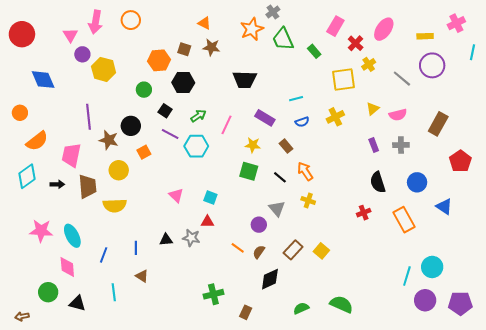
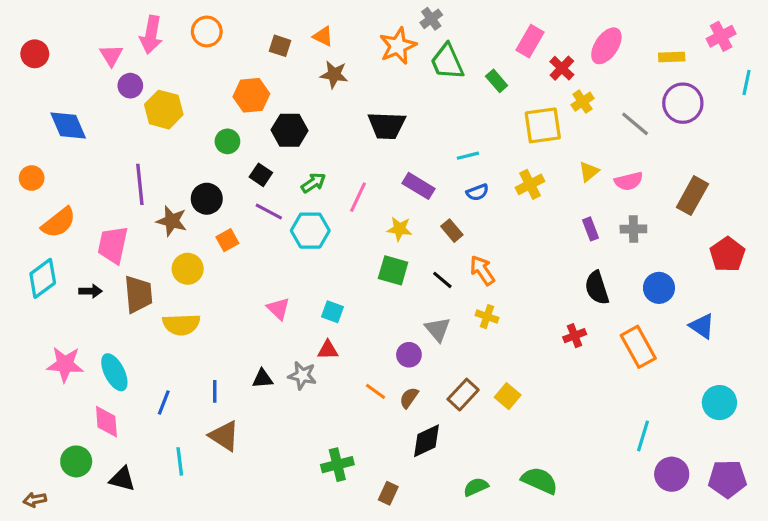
red circle: (22, 34) -> (35, 54), size x0.7
brown square: (184, 49) -> (280, 46), moved
cyan circle: (432, 267) -> (719, 403), moved
brown triangle: (142, 276) -> (224, 436), size x1.5

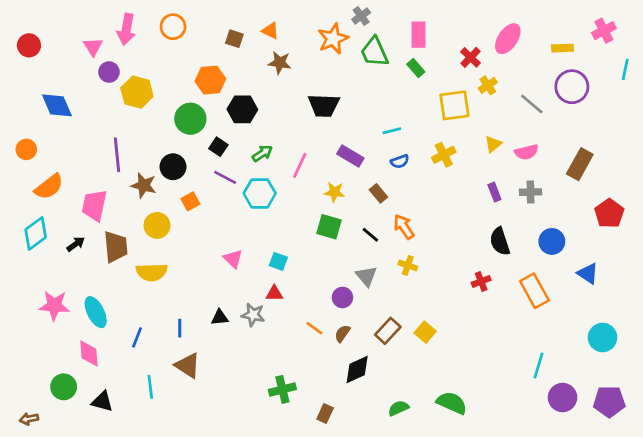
pink rectangle: (530, 41) -> (418, 35), moved, turned -30
green circle: (227, 141) -> (190, 119), size x1.5
black arrow: (91, 291) -> (76, 244), turned -36

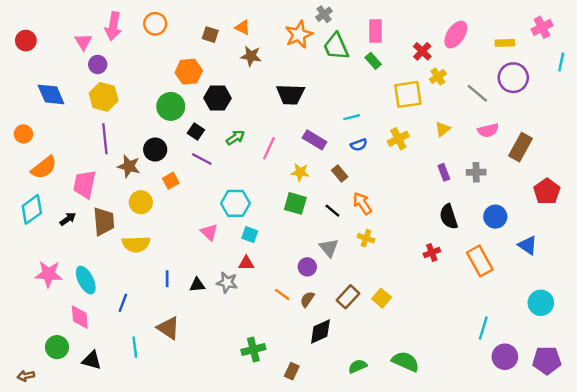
yellow hexagon: (137, 92) -> (104, 97), moved
pink semicircle: (526, 152) -> (488, 130), moved
cyan hexagon: (260, 193) -> (235, 203), moved
blue line: (180, 328) -> (167, 279), moved

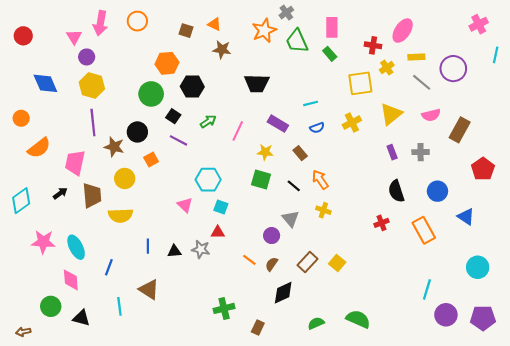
yellow rectangle: (505, 43) -> (416, 57), moved
red cross: (422, 51) -> (373, 45), turned -35
yellow triangle: (443, 129) -> (391, 114), size x1.6
cyan diamond: (32, 209) -> (21, 201), moved

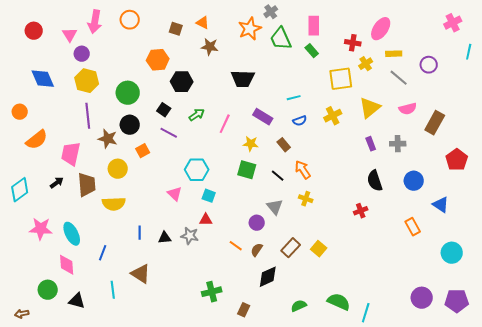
red circle: (23, 36) -> (34, 31), moved
purple circle: (453, 69) -> (429, 65), size x0.7
green circle: (151, 94) -> (128, 93), moved
orange rectangle: (424, 230) -> (413, 227), moved, size x0.7
cyan line: (427, 289) -> (366, 313), moved

